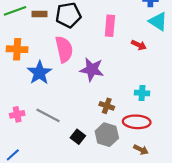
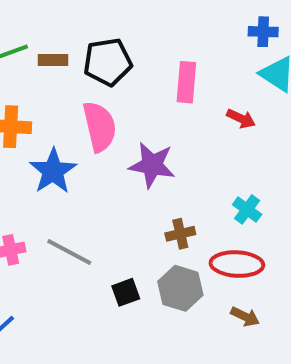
cyan cross: (142, 93) -> (247, 209), turned 32
brown cross: (107, 106) -> (180, 234), turned -32
black square: (78, 137) -> (126, 292), turned 32

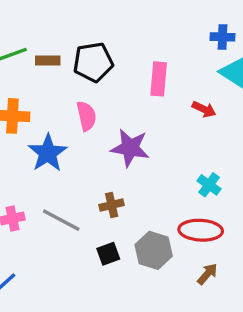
pink semicircle: (100, 127) -> (86, 116), size x0.7
brown cross: (180, 234) -> (112, 205), moved
brown arrow: (245, 317) -> (207, 274), turned -75

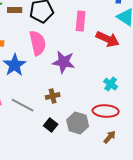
red arrow: (204, 109) -> (108, 39), size x1.6
pink semicircle: (86, 116) -> (38, 43), size x1.4
black square: (108, 254) -> (51, 125), turned -32

